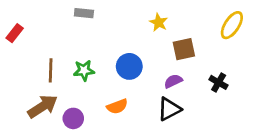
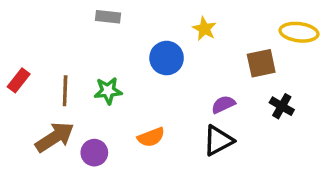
yellow ellipse: (232, 25) -> (299, 32), turned 64
red rectangle: (15, 33) -> (19, 80), moved
brown square: (184, 49) -> (261, 63), moved
blue circle: (129, 66) -> (167, 58), moved

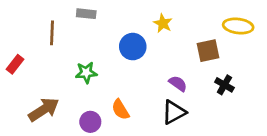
brown line: (65, 91) -> (52, 33), moved
purple semicircle: (223, 104) -> (178, 83), turned 60
orange semicircle: (151, 137) -> (120, 110), turned 80
purple circle: (94, 153) -> (90, 122), moved

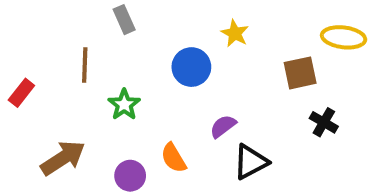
gray rectangle: (86, 14) -> (124, 20), turned 60
brown line: (52, 33) -> (85, 65), moved
green star: (86, 73) -> (124, 105), turned -30
purple semicircle: (178, 83) -> (223, 126), moved, turned -72

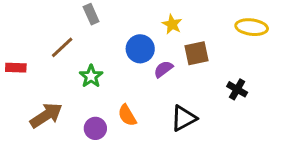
brown line: (85, 65) -> (62, 47), turned 45
brown square: (300, 73) -> (197, 53), moved
red rectangle: (21, 93) -> (16, 68), turned 54
purple semicircle: (223, 126) -> (163, 69), moved

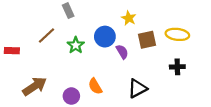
yellow ellipse: (252, 27) -> (177, 34), moved
purple semicircle: (163, 69) -> (122, 52), turned 96
green star: (91, 76) -> (76, 45), moved
black cross: (237, 89) -> (177, 67), turned -32

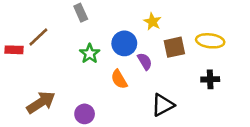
brown line: (46, 35) -> (38, 37), moved
red rectangle: (12, 51) -> (14, 50), moved
orange semicircle: (95, 86) -> (119, 79), moved

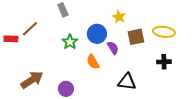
black triangle: (163, 105) -> (127, 82), turned 36

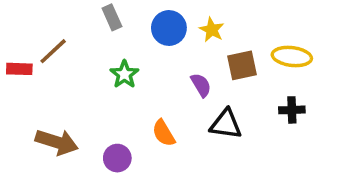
blue circle: (97, 34) -> (169, 28), moved
orange semicircle: (93, 62) -> (164, 133), moved
brown arrow: (32, 80) -> (57, 142), turned 50
black triangle: (127, 82) -> (226, 124), moved

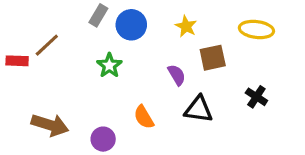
gray rectangle: (112, 17) -> (98, 15), turned 55
blue circle: (169, 28) -> (131, 25), moved
yellow ellipse: (292, 57) -> (256, 29), moved
black cross: (292, 110) -> (256, 97), turned 35

